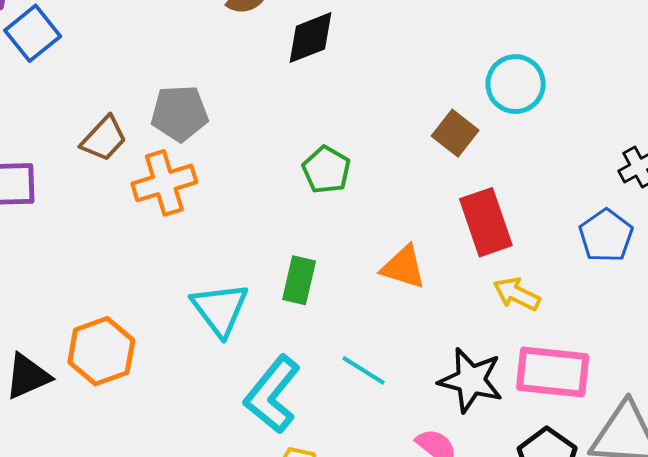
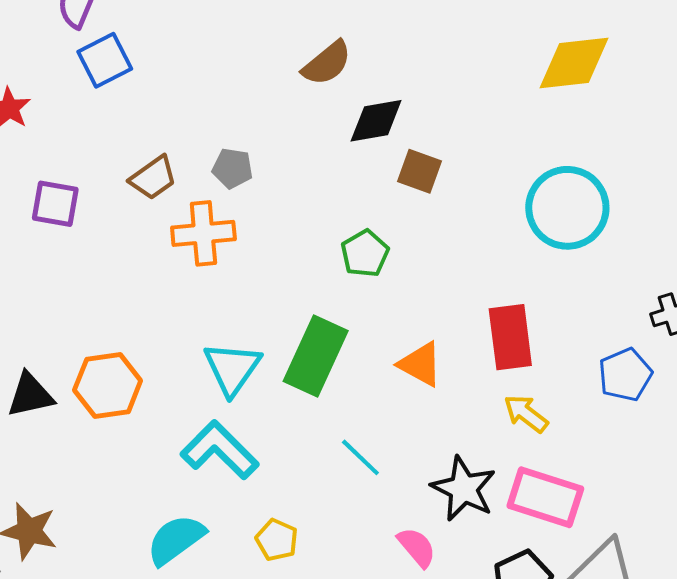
cyan circle: (516, 84) -> (567, 208), size x1.4
gray pentagon: (180, 113) -> (232, 168), size x0.7
brown square: (455, 133) -> (419, 171), moved, turned -30
green rectangle: (299, 280) -> (316, 356), size x1.6
cyan L-shape: (272, 394) -> (220, 450), moved, turned 84

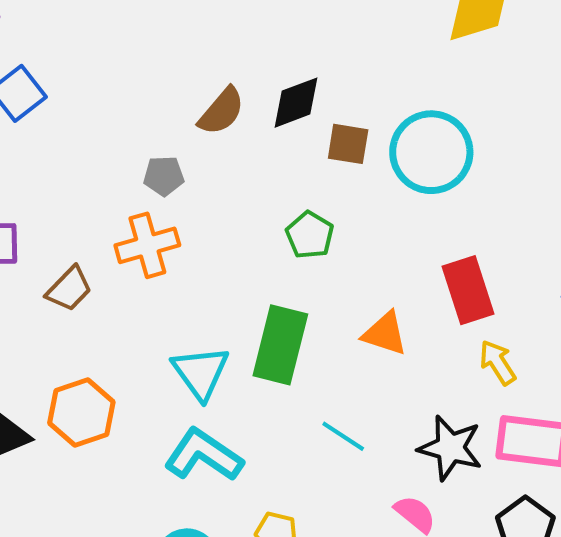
brown semicircle: (327, 63) -> (221, 111), moved
brown trapezoid: (153, 178) -> (69, 289), moved
cyan circle: (567, 208) -> (431, 152), moved
yellow arrow: (526, 414) -> (498, 362), turned 30

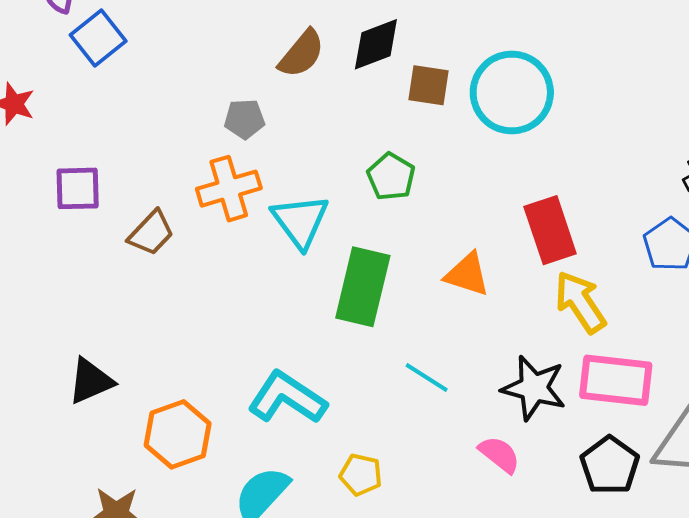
yellow arrow: (498, 362) -> (580, 302), size x1.4
cyan triangle: (201, 373) -> (300, 221), moved
orange hexagon: (81, 412) -> (178, 434), moved

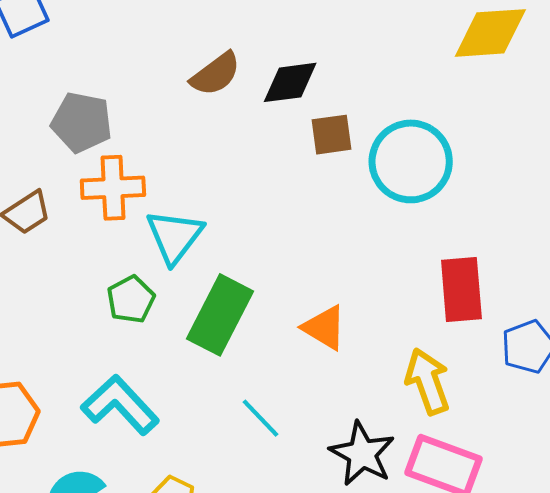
brown square: (428, 85) -> (331, 135), turned -30
gray pentagon: (244, 119) -> (82, 122), moved, size x1.5
green pentagon: (391, 177) -> (131, 299), moved
red rectangle: (550, 230) -> (461, 290), moved

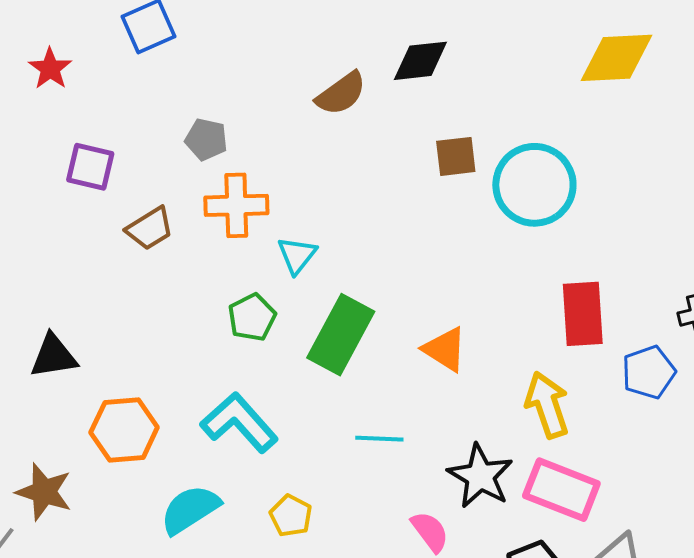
black diamond: (290, 82) -> (420, 61), moved
gray pentagon: (82, 122) -> (206, 139), size x0.7
cyan triangle: (175, 236) -> (297, 255), size x0.7
cyan line: (260, 418) -> (379, 439), turned -45

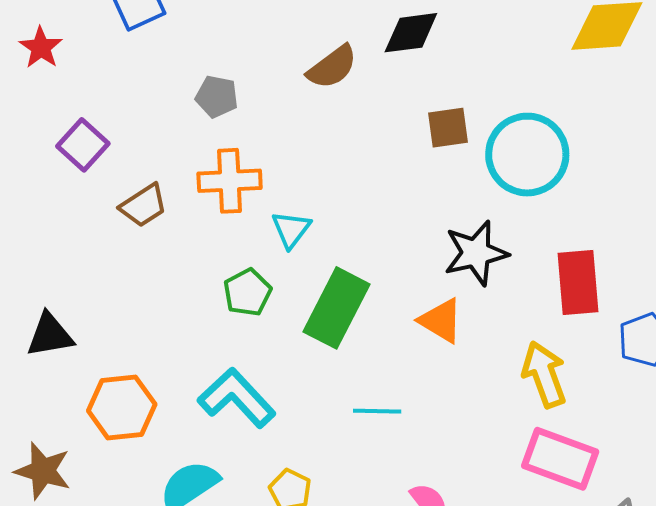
gray pentagon: (206, 139) -> (217, 97), moved
purple square: (90, 167) -> (83, 145), turned 30
black star: (480, 476) -> (476, 253), moved, turned 30

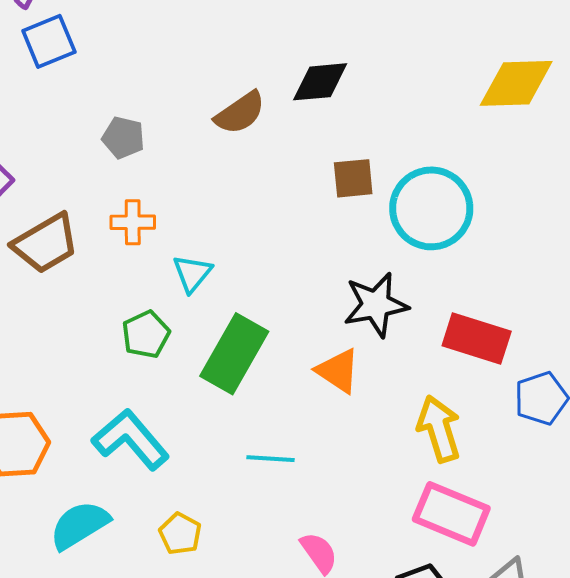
orange cross: (230, 181) -> (133, 222), size x0.7
brown trapezoid: (144, 206) -> (46, 243), size x1.4
red rectangle: (578, 283) -> (477, 339), turned -70

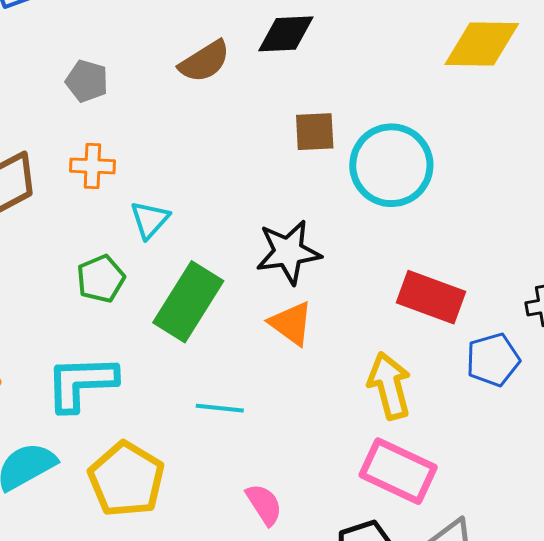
black star: (376, 305) -> (288, 252), moved
cyan L-shape: (131, 439) -> (81, 383), turned -54
yellow pentagon: (180, 534) -> (126, 479), size x1.8

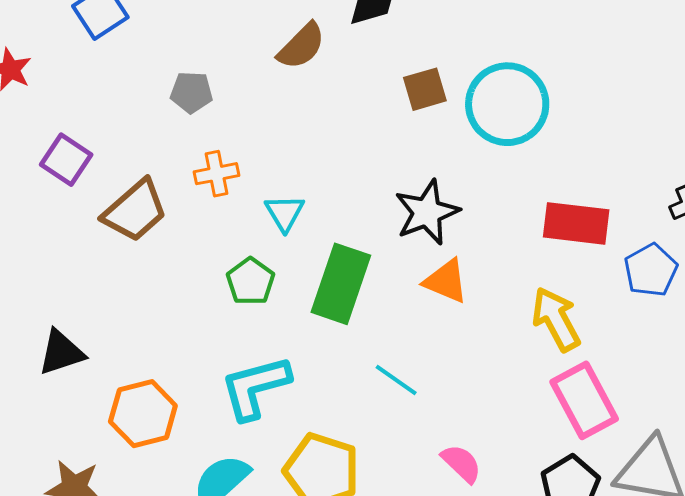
cyan line: (220, 408) -> (396, 380), turned 42
pink rectangle: (398, 471) -> (584, 400), turned 50

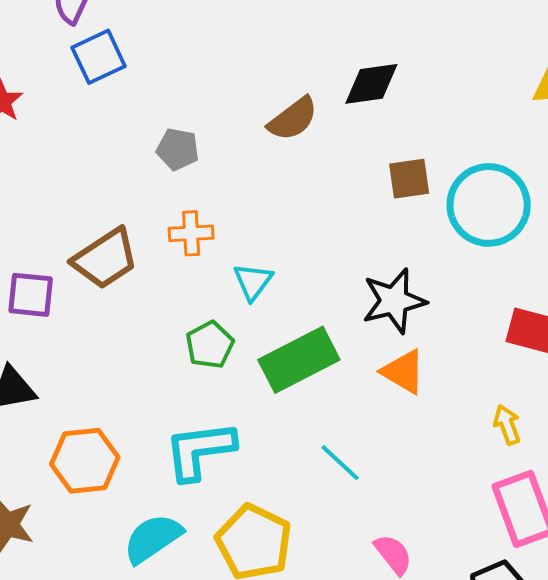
purple square: (66, 160) -> (31, 295), moved, turned -36
green rectangle: (341, 284) -> (299, 360), turned 36
yellow arrow: (556, 319) -> (507, 425), size x0.6

